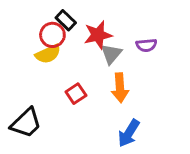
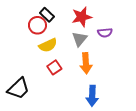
red star: (98, 35) -> (82, 17), moved
yellow semicircle: (48, 54) -> (48, 45), moved
blue arrow: (129, 133) -> (92, 96), turned -30

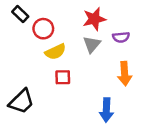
black rectangle: (47, 15) -> (20, 14), moved
orange arrow: (86, 63) -> (125, 74), moved
red square: (54, 67) -> (63, 77), turned 32

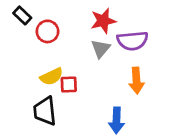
purple semicircle: (121, 37) -> (132, 41), size x1.6
yellow semicircle: (55, 52) -> (51, 77), moved
black trapezoid: (21, 102) -> (45, 111), moved, turned 128

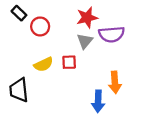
orange arrow: (136, 81) -> (115, 82), moved
red square: (69, 85) -> (69, 62), moved
black trapezoid: (45, 111) -> (19, 90), moved

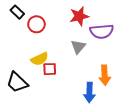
gray triangle: (85, 41) -> (78, 47), moved
red square: (69, 62) -> (50, 69), moved
black trapezoid: (19, 90) -> (17, 82), turned -40

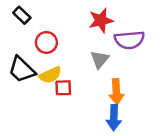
red circle: (36, 24) -> (46, 42), moved
orange arrow: (105, 75) -> (116, 92), moved
black trapezoid: (17, 82) -> (22, 70), moved

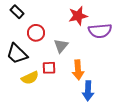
gray triangle: (100, 59) -> (61, 46), moved
yellow semicircle: (50, 75) -> (30, 78), moved
orange arrow: (116, 92) -> (78, 70), moved

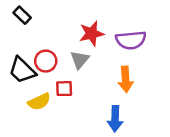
red star: (78, 16) -> (92, 34), moved
red circle: (36, 33) -> (46, 61), moved
orange arrow: (78, 70) -> (126, 79), moved

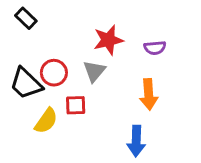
purple semicircle: (131, 40) -> (155, 48), size x0.6
yellow semicircle: (39, 102) -> (46, 121), turned -30

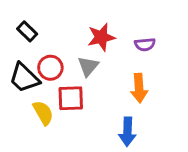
black rectangle: (26, 18) -> (27, 31), moved
red square: (76, 105) -> (71, 98), size x1.4
yellow semicircle: (46, 121) -> (43, 113), turned -65

